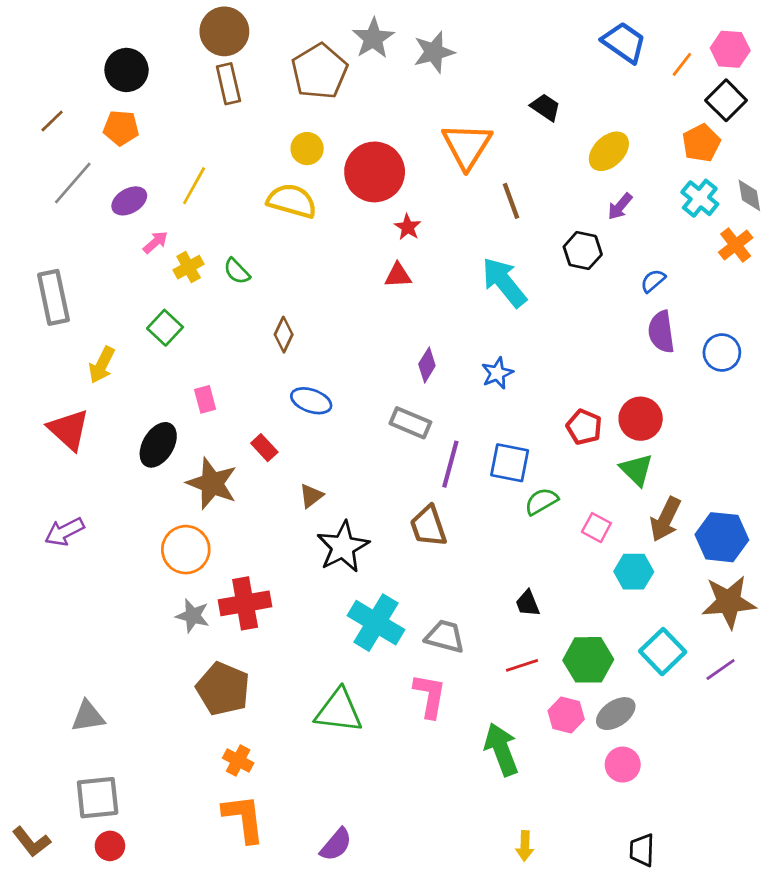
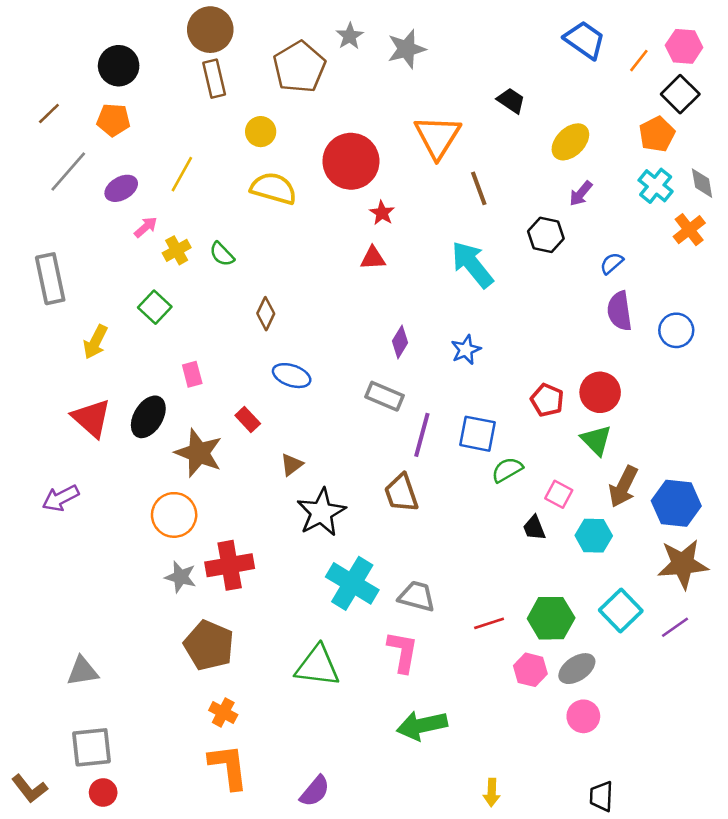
gray star: (373, 38) -> (350, 36), size x0.7
yellow circle: (307, 149) -> (261, 132), moved
red triangle: (69, 430) -> (91, 418), moved
black trapezoid: (528, 603) -> (534, 528), moved
green arrow: (501, 749) -> (422, 725), moved, turned -81

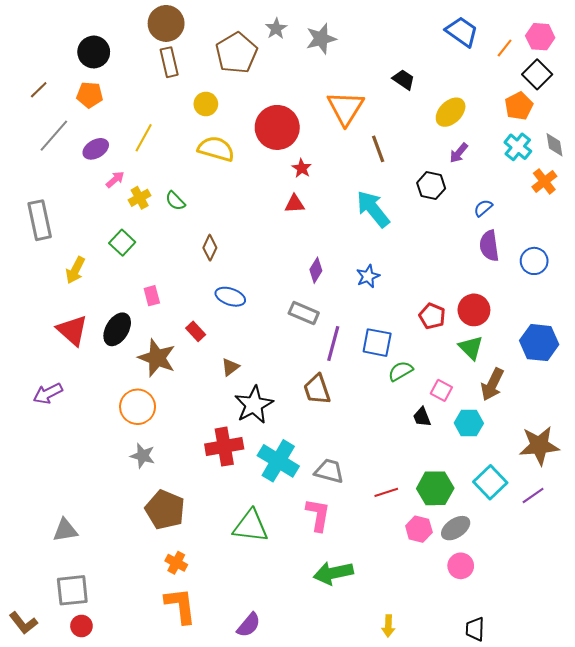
blue hexagon: (676, 503) -> (539, 343), moved
red cross: (230, 565) -> (224, 447), moved

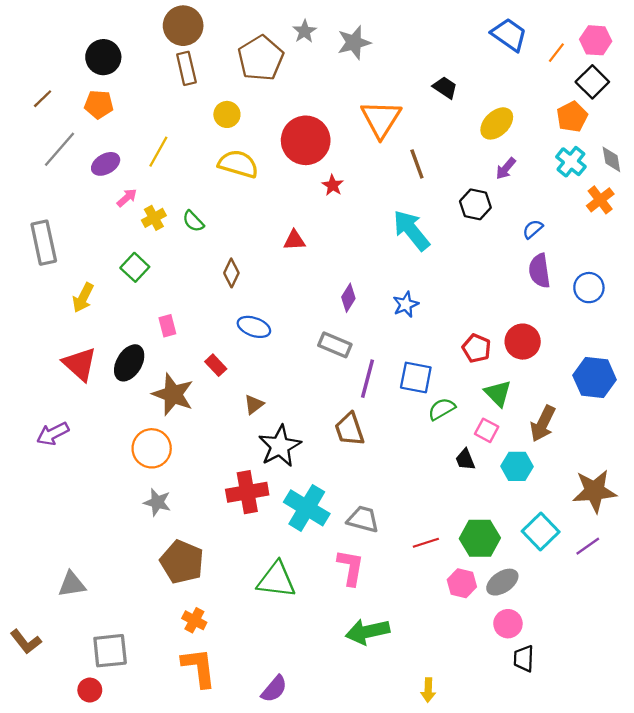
red triangle: (295, 204) -> (294, 240), moved
green triangle: (471, 348) -> (498, 393), moved
gray square: (72, 590) -> (110, 651), moved
brown L-shape: (23, 623) -> (26, 642), moved
black trapezoid: (475, 629) -> (524, 659), moved

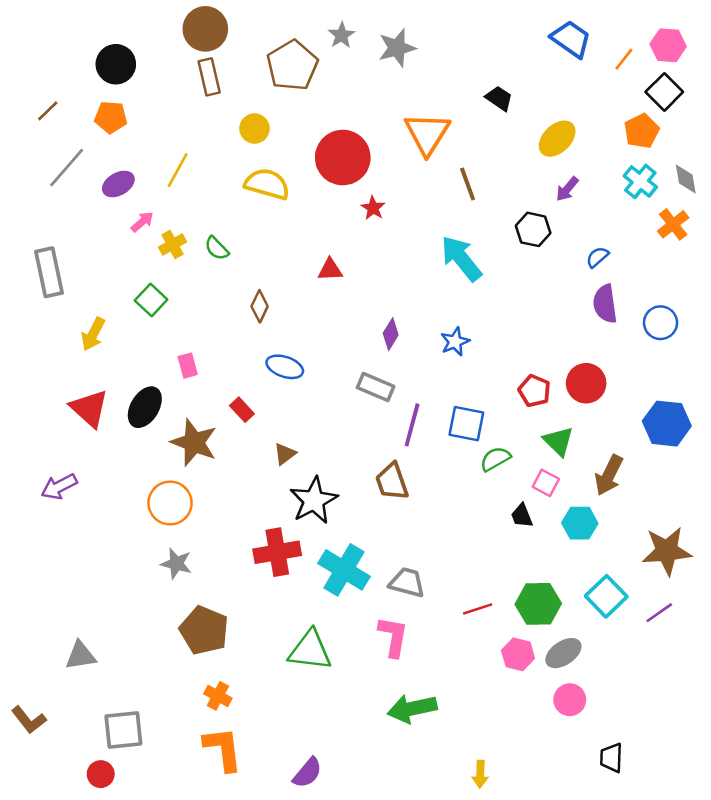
black trapezoid: (524, 659) -> (611, 758), moved

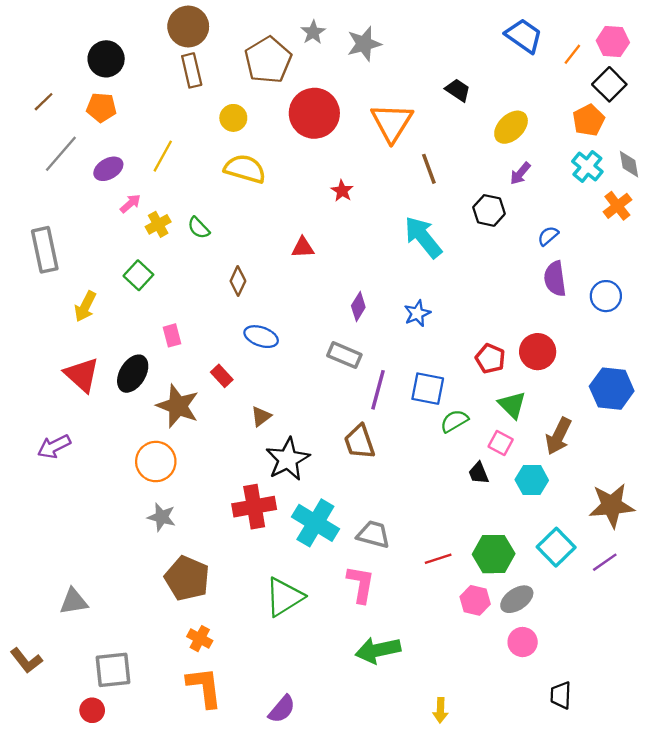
red circle: (343, 158) -> (314, 113), moved
green triangle: (310, 651) -> (284, 597), turned -39

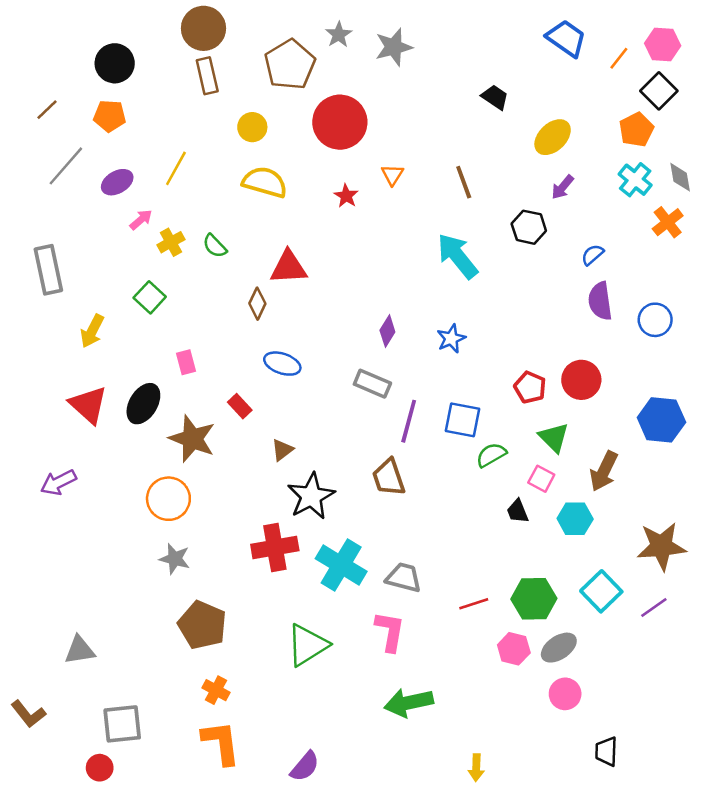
orange triangle: (392, 123) -> (392, 175), moved, size x0.5
red star: (342, 191) -> (346, 196), moved
red triangle: (303, 247) -> (289, 267), moved, size x1.5

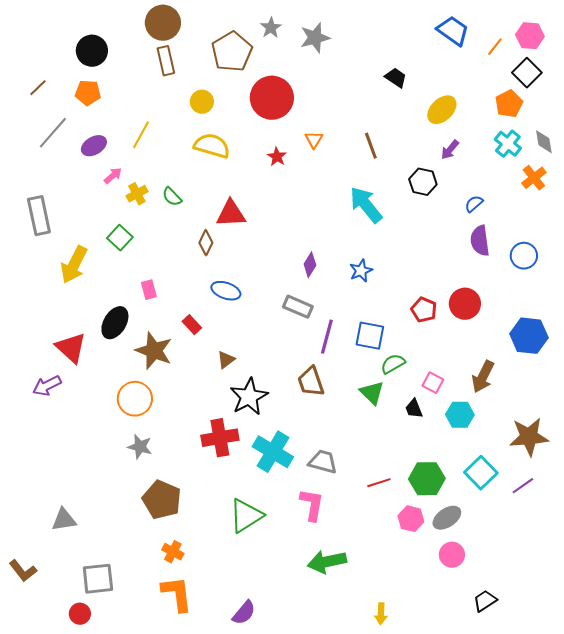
yellow arrow: (92, 331) -> (74, 265), size x1.4
red triangle: (88, 405) -> (71, 348), moved
green triangle: (554, 437) -> (372, 393), moved
black trapezoid: (606, 751) -> (485, 601), turned 55

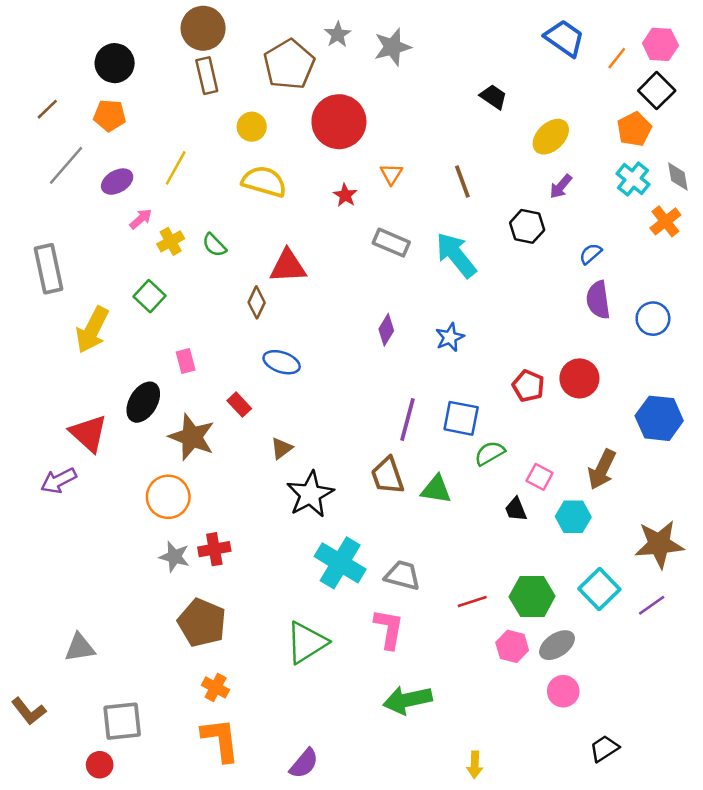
gray rectangle: (298, 307) -> (391, 243), moved
green triangle: (372, 393) -> (436, 489), moved, turned -36
red cross: (220, 438) -> (214, 549), moved, size x0.7

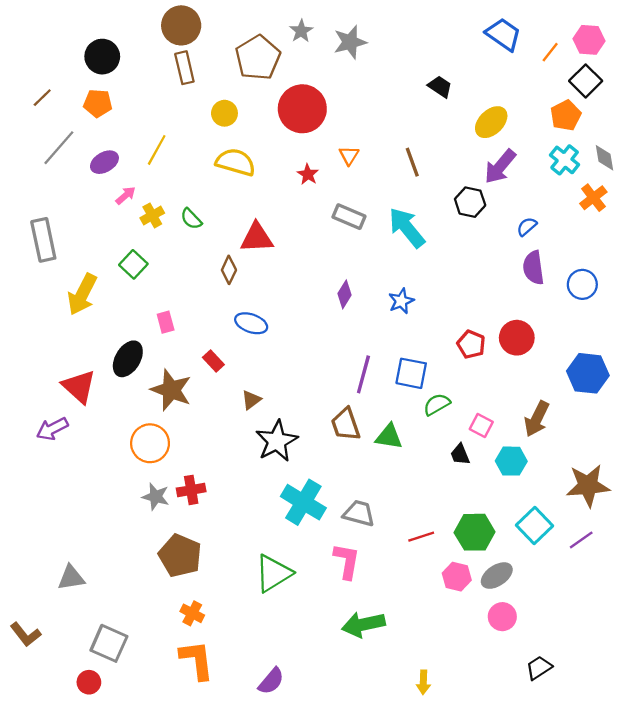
purple arrow: (561, 186) -> (500, 167), size x1.6
gray square: (122, 721) -> (109, 643), turned 30

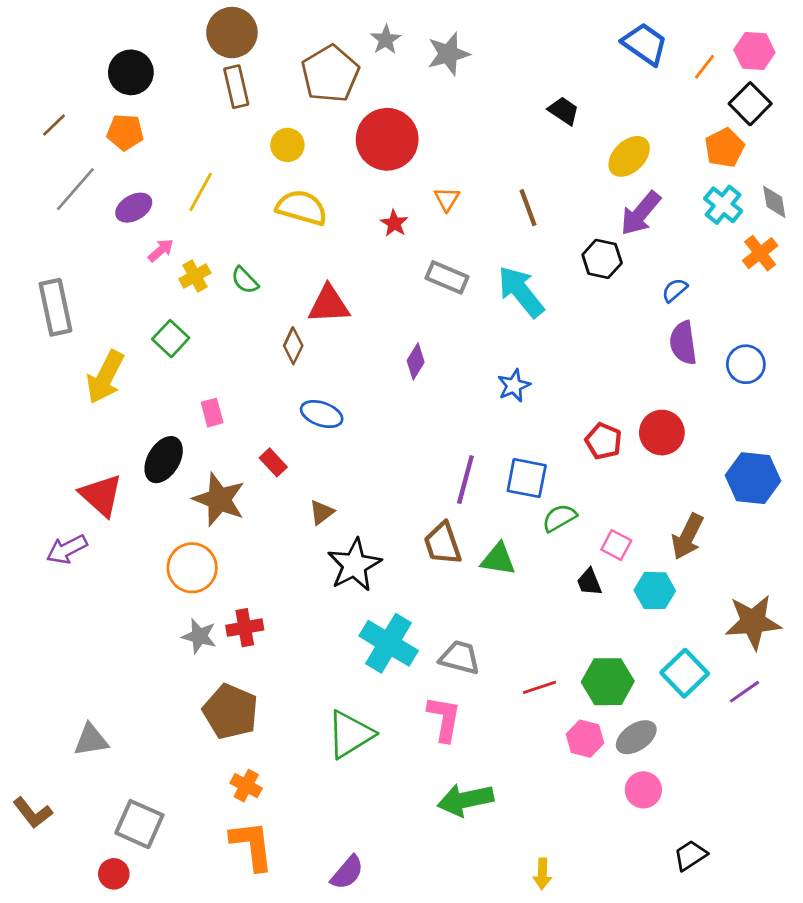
purple diamond: (345, 294) -> (416, 361), moved

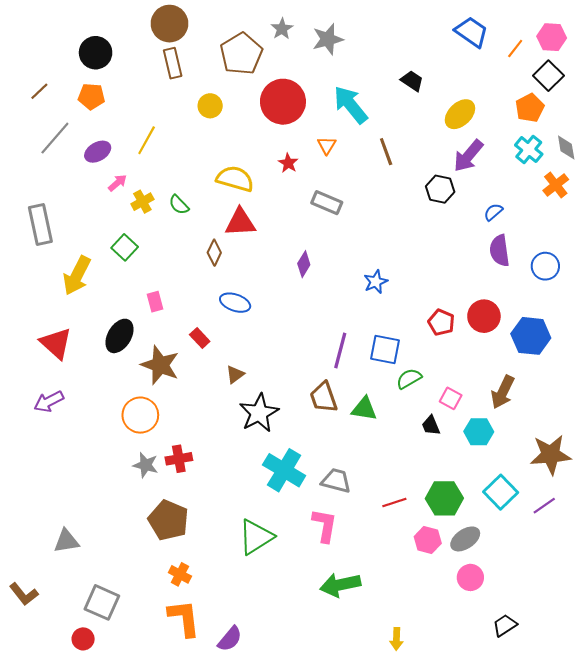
yellow semicircle: (302, 208) -> (235, 179), moved
cyan arrow: (521, 292) -> (351, 105), moved
blue hexagon: (753, 478) -> (531, 336), moved
red triangle: (101, 495) -> (56, 343), moved
purple semicircle: (347, 872) -> (230, 639), moved

